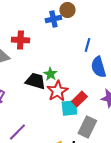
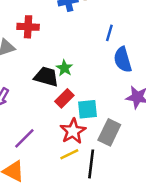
red star: (57, 91) -> (73, 131), moved
red rectangle: (79, 99) -> (64, 98), moved

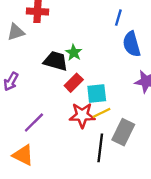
red star: (73, 131) -> (82, 115), turned 30
gray rectangle: (109, 132) -> (123, 132), moved
yellow line: (69, 154) -> (101, 113), moved

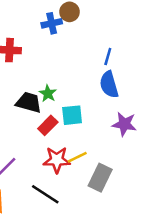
blue line: (118, 18) -> (108, 56), moved
cyan square: (97, 94) -> (72, 115), moved
black line: (100, 148) -> (45, 194), moved, turned -64

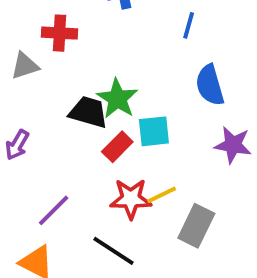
blue line: (108, 56) -> (189, 25), moved
green star: (48, 93) -> (117, 99), size x1.5

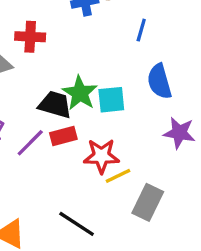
cyan square: (154, 131) -> (111, 100), moved
red rectangle: (117, 147) -> (63, 136), moved, turned 30
red star: (131, 199) -> (101, 156), moved
purple line: (54, 210) -> (30, 143), moved

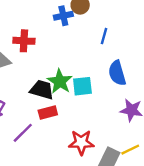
purple line: (30, 143) -> (23, 133), moved
red star: (101, 156) -> (81, 142), moved
yellow line: (118, 176) -> (130, 150), moved

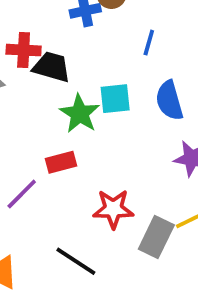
cyan square: (82, 86) -> (115, 99), moved
black trapezoid: (42, 90) -> (52, 67), moved

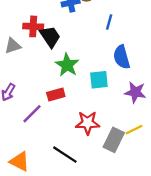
black trapezoid: (52, 67) -> (50, 37), turned 40
cyan square: (115, 99) -> (99, 80), moved

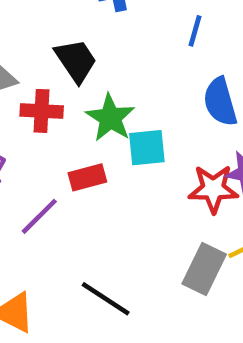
red cross: (33, 26) -> (42, 111), moved
cyan square: (99, 80) -> (147, 148), moved
red star: (88, 123) -> (213, 189), moved

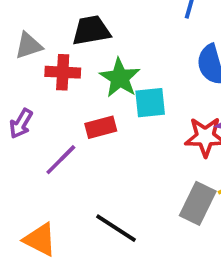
black trapezoid: (76, 61) -> (91, 30), turned -66

